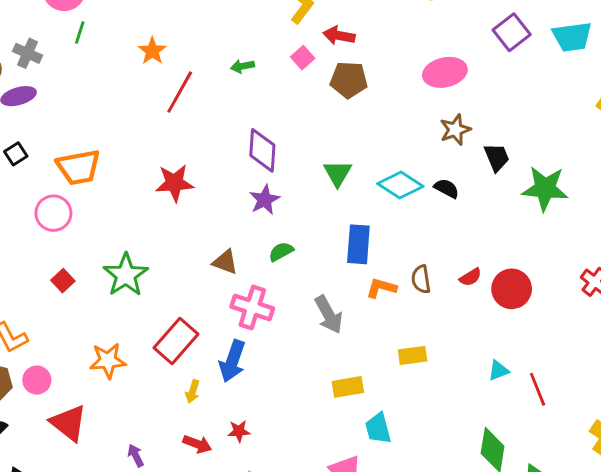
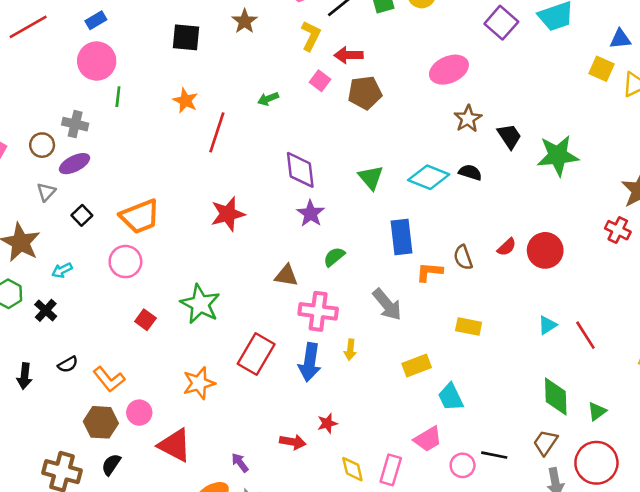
yellow rectangle: (413, 355) -> (469, 326), turned 30
yellow arrow: (193, 391) -> (350, 350), moved

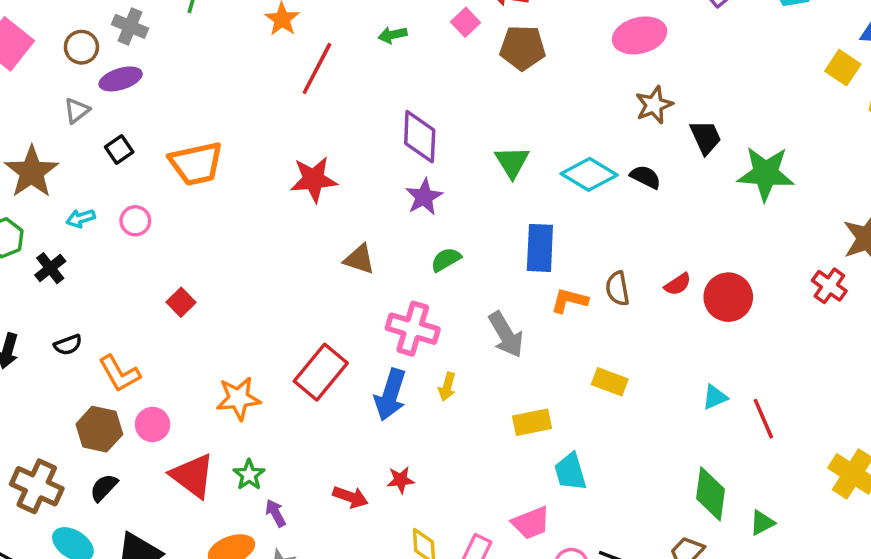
pink circle: (125, 262) -> (135, 221), moved, size x0.7
brown triangle: (286, 276) -> (359, 259), moved
green star: (200, 304) -> (249, 475), moved, size x0.6

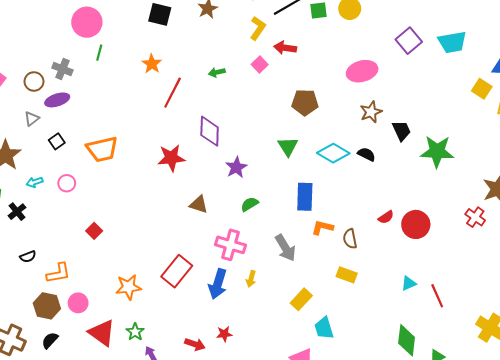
brown pentagon: (523, 48) -> (305, 102), moved
purple diamond: (420, 137) -> (210, 131), moved
brown semicircle: (617, 289) -> (350, 239), moved
orange L-shape: (120, 374) -> (58, 273), turned -70
yellow rectangle: (532, 422) -> (301, 299), turned -35

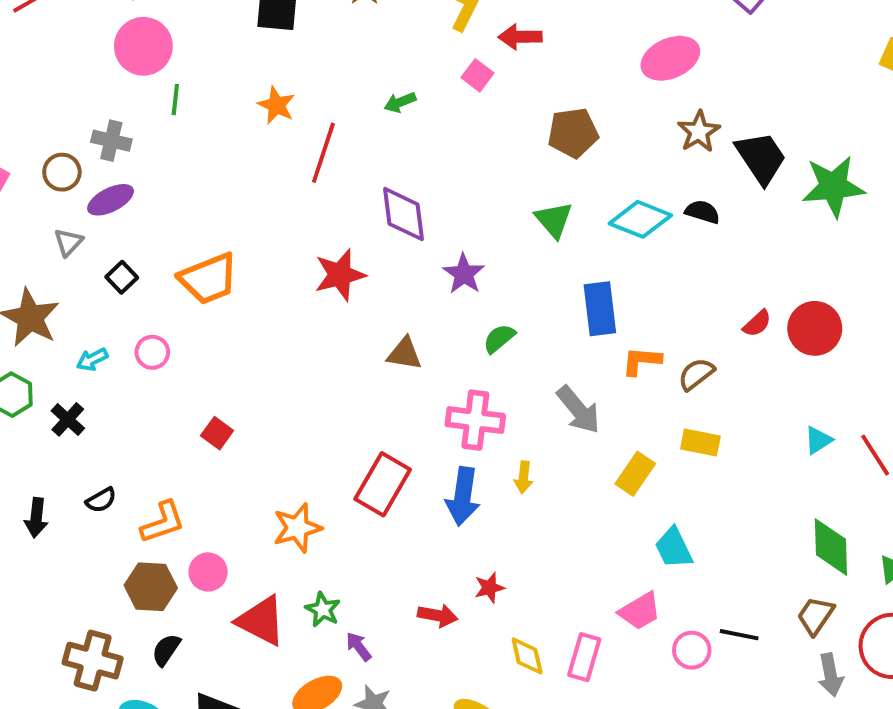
black trapezoid: (401, 131) -> (761, 158), size x1.4
brown semicircle: (350, 239) -> (696, 374), turned 72
yellow rectangle: (301, 299) -> (635, 474), moved

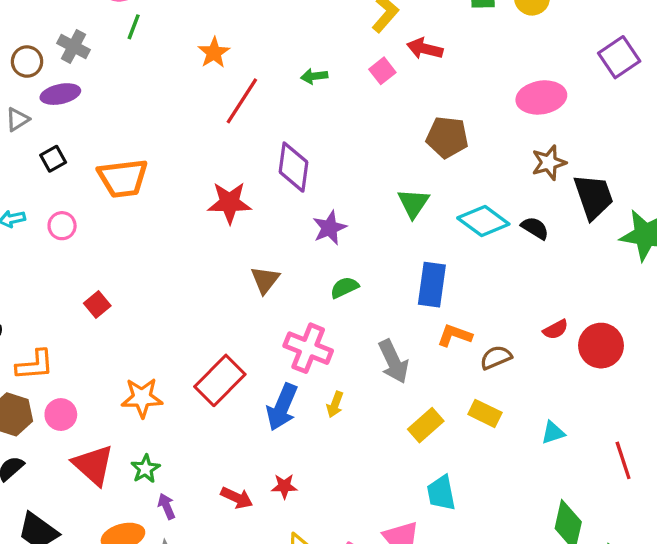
brown triangle: (404, 354) -> (265, 280), turned 44
cyan triangle: (818, 440) -> (553, 433), moved

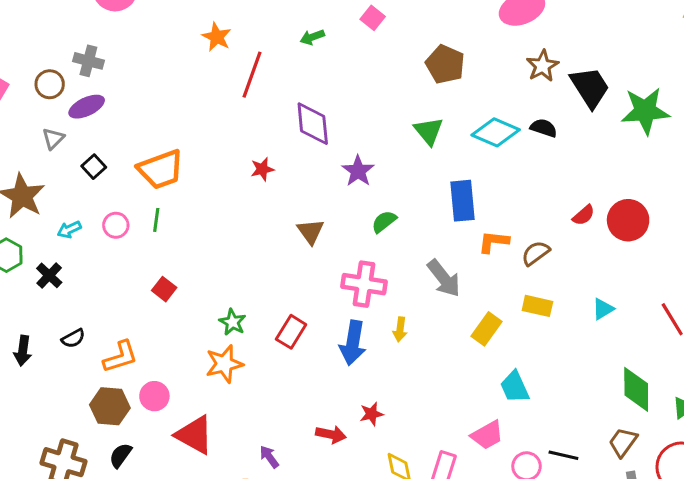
green line: (134, 27) -> (156, 220), moved
brown pentagon: (447, 137) -> (445, 64), turned 30
red star: (229, 203) -> (262, 169), size x0.6
red rectangle: (220, 380) -> (291, 332), size x0.7
green star: (145, 469) -> (233, 322), moved

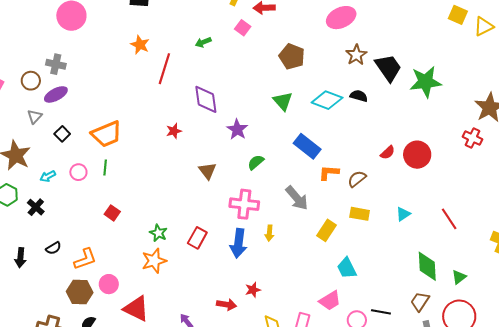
blue rectangle: (462, 201) -> (307, 146), turned -44

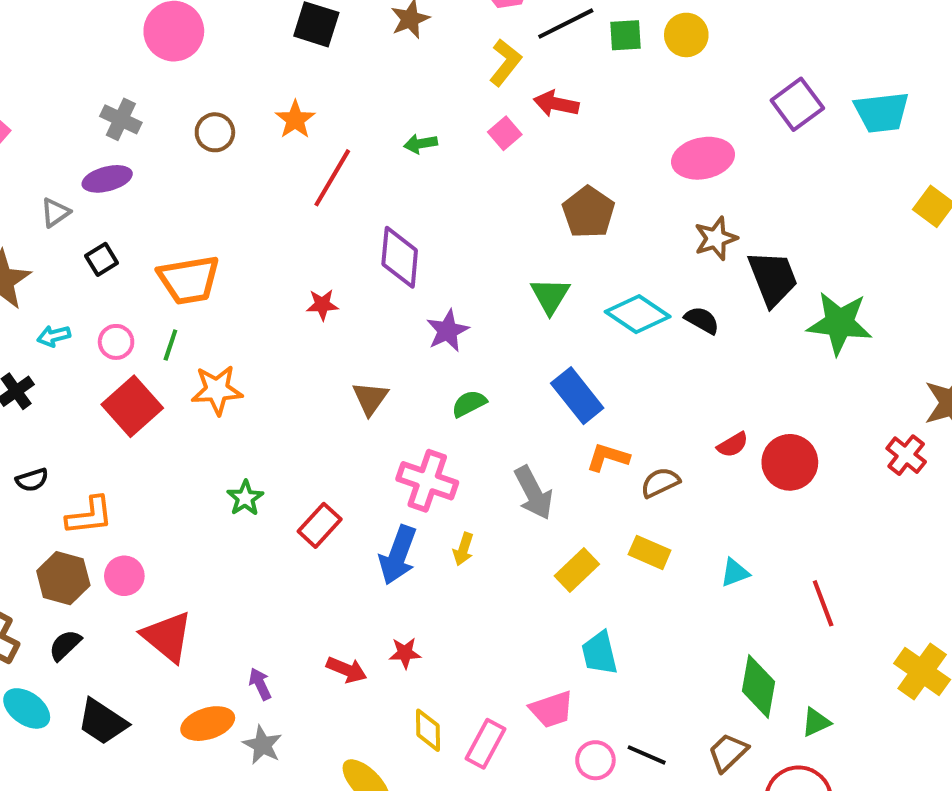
brown circle: (31, 81) -> (215, 132), moved
red square: (112, 213) -> (132, 406), moved, size x1.8
orange star: (154, 261) -> (217, 390), moved

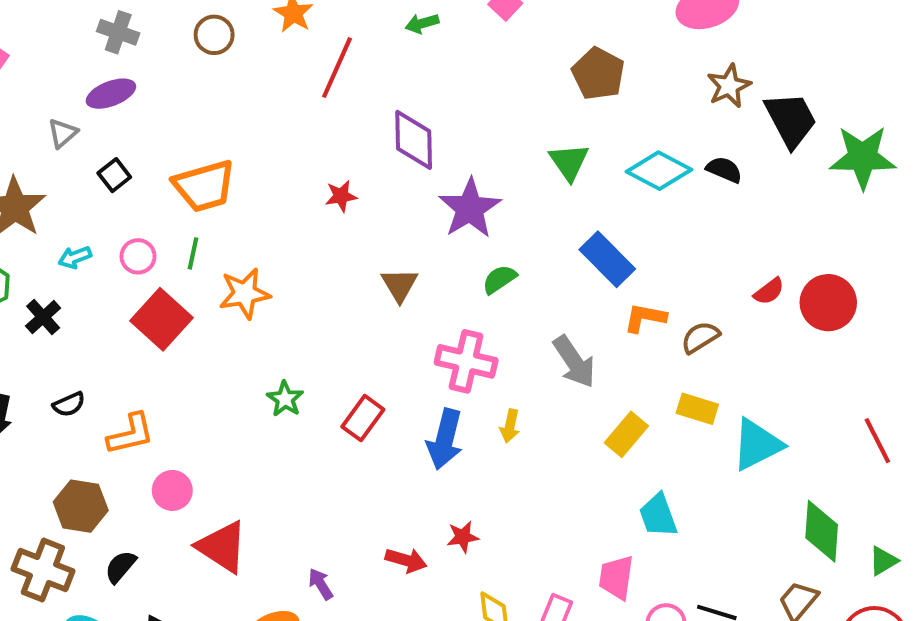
purple star: (448, 331) -> (470, 208), size x1.4
cyan triangle: (735, 573) -> (757, 445), moved, size x1.8
brown hexagon: (63, 578) -> (81, 506), moved
pink trapezoid: (552, 709) -> (616, 577), turned 123

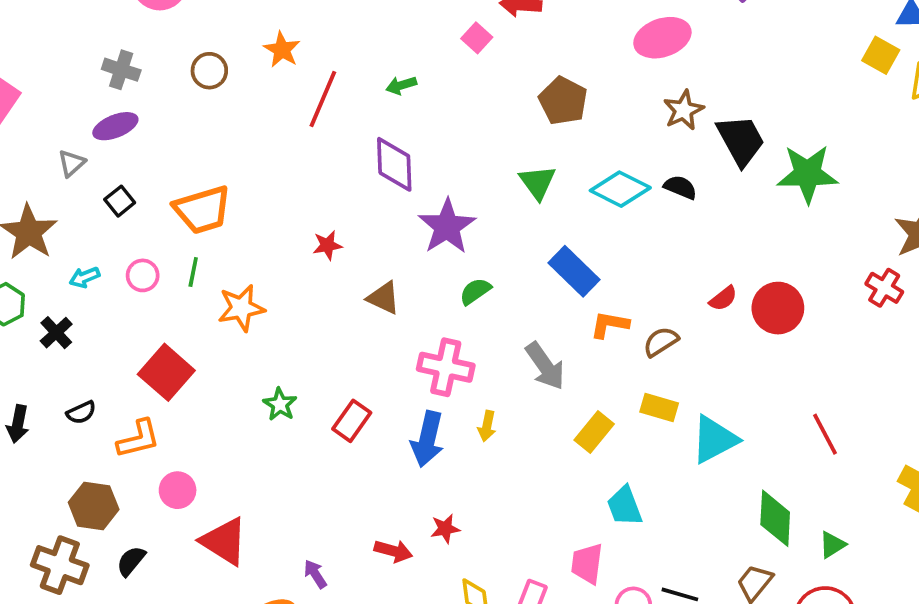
green arrow: (422, 23) -> (401, 85), moved
red star: (341, 196) -> (327, 245), moved
brown triangle: (400, 285) -> (384, 298), turned -33
red square: (161, 319) -> (166, 372), moved

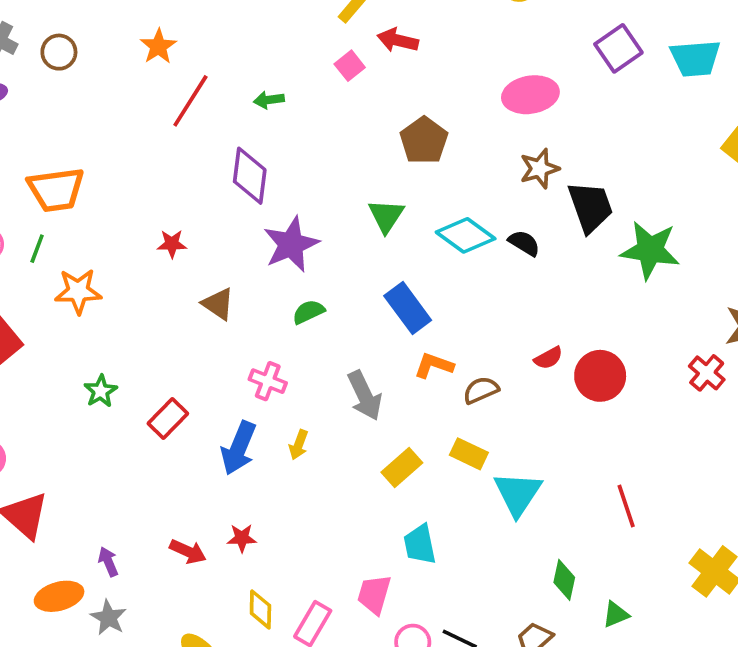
brown circle: (209, 71) -> (59, 52), moved
pink cross: (446, 367) -> (268, 381), size x0.7
cyan triangle: (714, 439) -> (518, 494), turned -38
green diamond: (775, 518) -> (564, 580), size x0.7

